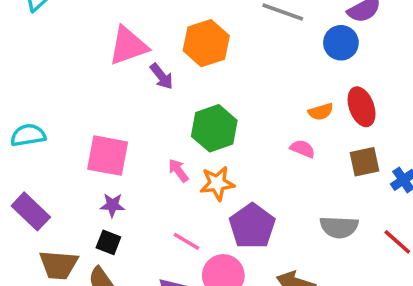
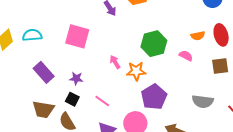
green hexagon: (214, 128) -> (154, 44), moved
pink square: (108, 156) -> (77, 36), moved
purple rectangle: (31, 211) -> (44, 72), moved
pink line: (186, 241) -> (102, 101), moved

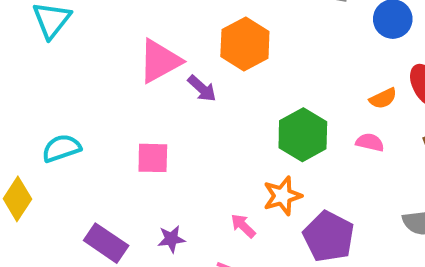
cyan semicircle: (32, 35) -> (61, 148), moved
pink square: (77, 36) -> (153, 158), size x0.7
pink arrow: (115, 62) -> (243, 226), moved

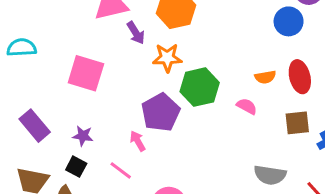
pink square: (153, 158) -> (86, 73), size x1.4
orange star: (282, 196) -> (167, 58), moved
purple pentagon: (329, 237) -> (161, 112), moved

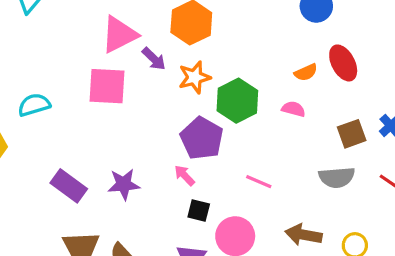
pink square: (86, 73) -> (107, 86), moved
brown square: (297, 123) -> (352, 134), moved
purple star: (83, 136) -> (124, 184), size x1.4
black square: (76, 167) -> (199, 210), moved
pink line: (121, 170) -> (259, 182), moved

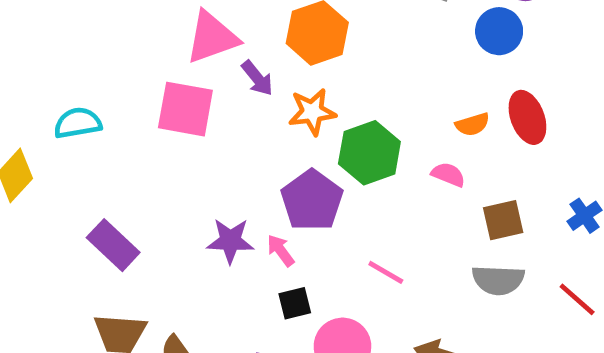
brown square: (352, 134) -> (503, 220), moved
purple star: (124, 184) -> (230, 241), moved
black square: (199, 210) -> (295, 303), turned -35

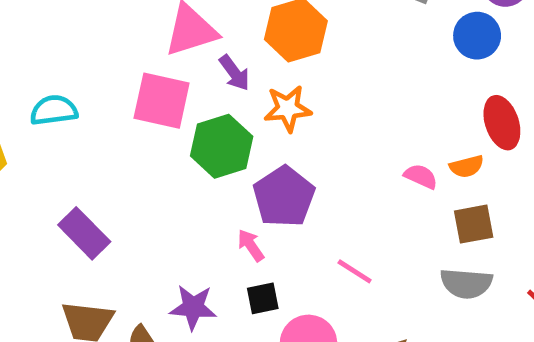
orange semicircle: (472, 124) -> (467, 166), moved
green hexagon: (369, 153) -> (222, 146), moved
purple star: (230, 241) -> (193, 307), moved

